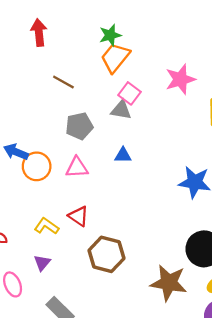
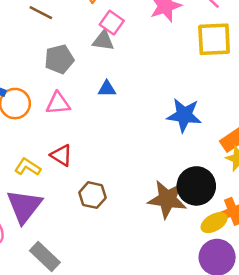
brown hexagon: (106, 254) -> (92, 195), size x0.7
purple triangle: (42, 263) -> (24, 206), size x2.0
brown star: (169, 283) -> (167, 199), moved

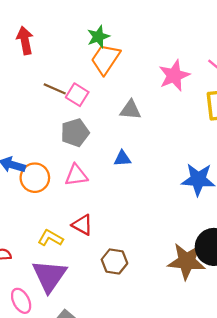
pink square: (112, 23) -> (77, 95), moved
gray triangle: (103, 41) -> (130, 110), moved

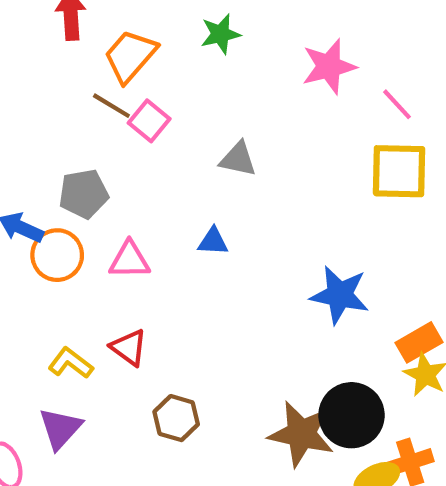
green star: (98, 37) -> (220, 34), moved
orange trapezoid: (105, 59) -> (130, 56), moved
pink star: (174, 75) -> (329, 66), moved
gray pentagon: (75, 133) -> (84, 194), moved
purple triangle: (49, 276) -> (60, 428), size x0.7

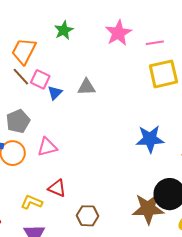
pink line: (397, 104) -> (155, 43), turned -42
brown line: (111, 106) -> (21, 77), turned 30
blue triangle: (213, 241) -> (55, 93), moved, turned -35

